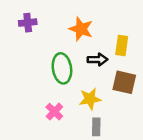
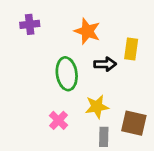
brown square: (124, 82) -> (134, 123), moved

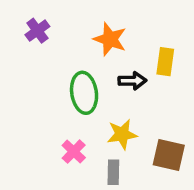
purple cross: (30, 24) -> (37, 31), turned -30
gray rectangle: (104, 137) -> (113, 172), moved

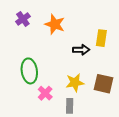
orange star: (110, 39) -> (55, 24), moved
green ellipse: (84, 93) -> (29, 71), moved
brown square: (169, 155) -> (103, 84), moved

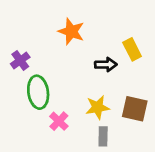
purple cross: (23, 19) -> (20, 60), moved
yellow rectangle: (101, 38) -> (132, 49), turned -35
gray rectangle: (70, 106) -> (103, 136), moved

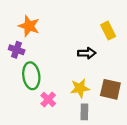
orange star: (71, 31) -> (29, 26), moved
yellow rectangle: (132, 49) -> (108, 31), moved
purple cross: (20, 60) -> (17, 50), turned -35

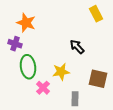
yellow rectangle: (108, 31) -> (96, 14), moved
black arrow: (87, 53) -> (77, 47), turned -133
yellow star: (80, 88) -> (61, 72), moved

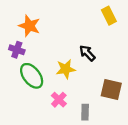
green ellipse: (28, 67) -> (32, 76), turned -30
yellow star: (61, 72) -> (66, 69), moved
pink cross: (43, 88) -> (59, 100), moved

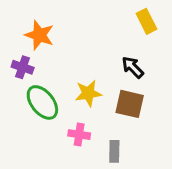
black arrow: (87, 53) -> (133, 67), moved
brown square: (111, 89) -> (130, 104), moved
pink cross: (59, 100) -> (79, 135), turned -35

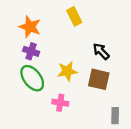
yellow rectangle: (146, 21) -> (74, 16), moved
purple cross: (23, 67) -> (31, 51), moved
gray rectangle: (114, 151) -> (115, 116), moved

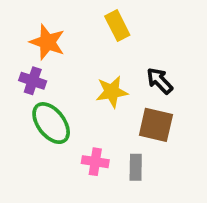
purple cross: (31, 51) -> (33, 81), moved
yellow star: (67, 71) -> (112, 92), moved
gray rectangle: (115, 116) -> (136, 167), moved

